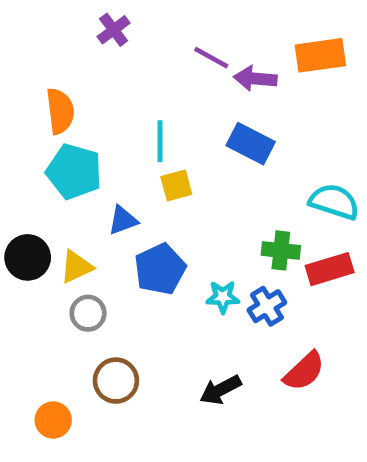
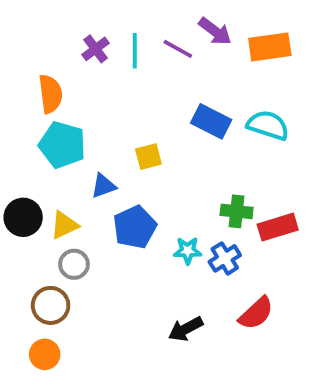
purple cross: (114, 30) -> (96, 49), moved
purple arrow: (255, 79) -> (215, 31), moved, turned -148
cyan line: (160, 141) -> (135, 51), moved
cyan semicircle: (334, 202) -> (268, 125), moved
brown circle: (116, 381) -> (51, 305), moved

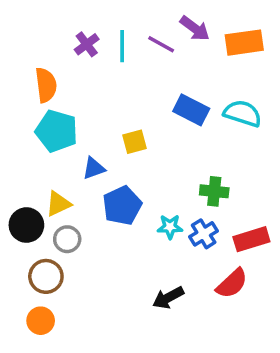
black circle: (23, 217) -> (26, 225), moved
red rectangle: (278, 227) -> (251, 239), moved

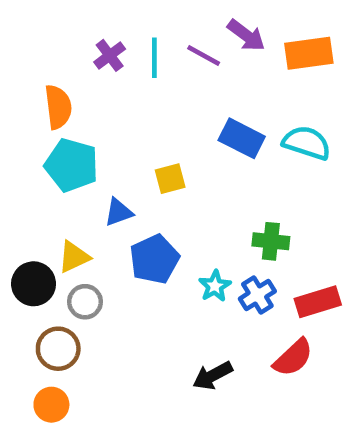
cyan star: (170, 227) -> (215, 286), turned -30

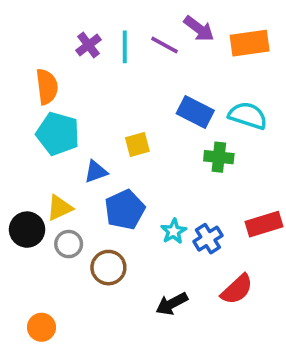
green cross: (271, 241) -> (219, 157), moved
red rectangle: (318, 302) -> (264, 224), moved
brown circle: (58, 349) -> (108, 268), moved

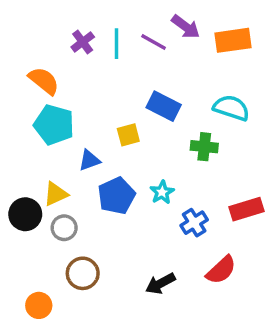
orange semicircle: (47, 87) -> (44, 81), turned -44
blue rectangle: (195, 112) -> (164, 106), moved
cyan star: (174, 231) -> (162, 192), moved
brown circle: (108, 268) -> (83, 273), moved

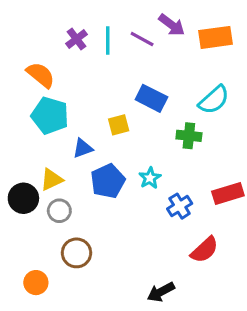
cyan semicircle: (231, 108) -> (214, 100), turned 120
black arrow: (160, 283) -> (161, 292), moved

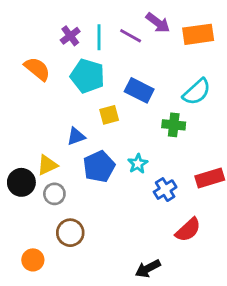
cyan pentagon: (50, 115) -> (87, 76), moved

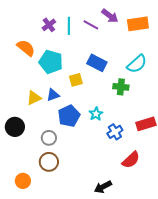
cyan pentagon: (87, 76) -> (51, 62), moved
yellow triangle: (47, 165) -> (34, 98), moved
gray circle: (54, 194) -> (49, 138), moved

